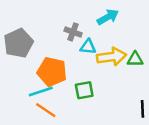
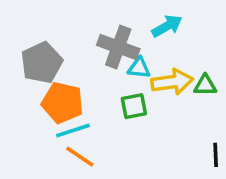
gray cross: (73, 32) -> (118, 47), size x1.6
orange pentagon: (52, 72) -> (63, 103), moved
green square: (84, 90) -> (134, 106), moved

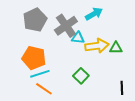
gray cross: (118, 47) -> (66, 26), turned 35
gray pentagon: (42, 63) -> (35, 20), moved
green square: (134, 106) -> (81, 76), moved, turned -35

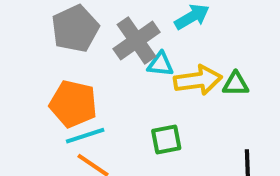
green square: (81, 76) -> (166, 139), turned 35

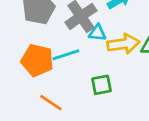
cyan line: (85, 136) -> (66, 55), moved

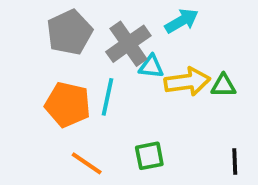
cyan line: (66, 55) -> (108, 97), turned -60
green square: (101, 85) -> (149, 156), moved

